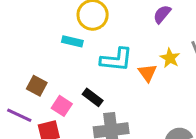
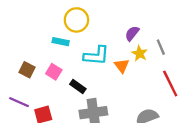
purple semicircle: (162, 14) -> (132, 33), moved
brown square: (37, 86) -> (27, 70), moved
pink square: (62, 106) -> (54, 72), moved

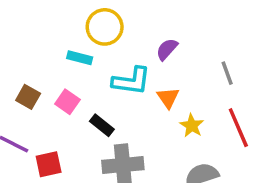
purple semicircle: (132, 33) -> (167, 49), moved
yellow star: (140, 53) -> (192, 126), moved

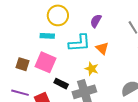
pink square: (67, 102) -> (46, 62), size x1.5
black rectangle: (102, 125) -> (61, 84), moved
yellow star: (192, 126) -> (92, 69), moved

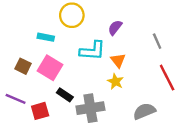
cyan rectangle: (47, 36) -> (46, 37), moved
yellow star: (92, 69) -> (115, 82), moved

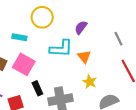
yellow star: (115, 82) -> (90, 82), moved
black rectangle: (65, 95) -> (37, 88), turned 32

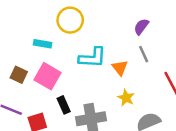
purple semicircle: (81, 27) -> (141, 27), moved
gray line: (119, 39) -> (144, 54), moved

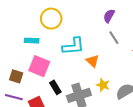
orange triangle: (120, 68) -> (93, 61), moved
brown square: (19, 75) -> (16, 76), moved
yellow star: (126, 98) -> (103, 85), moved

